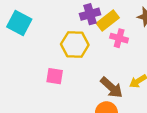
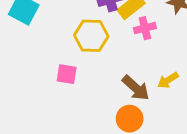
pink cross: (119, 38) -> (145, 28), turned -30

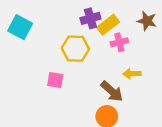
yellow arrow: (168, 80) -> (132, 74), moved, turned 30

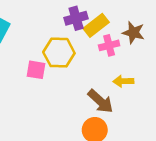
brown star: (147, 21) -> (133, 33), moved
pink square: (55, 80) -> (36, 70), moved

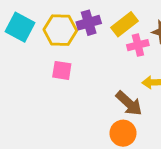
purple cross: (76, 18) -> (89, 23), moved
yellow hexagon: (59, 53) -> (60, 30), moved

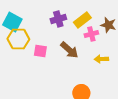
yellow hexagon: (60, 30) -> (18, 39), moved
brown arrow: (129, 103) -> (69, 50), moved

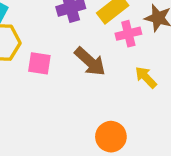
yellow arrow: (101, 59) -> (146, 77), turned 48

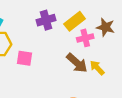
brown arrow: (90, 62) -> (77, 63), moved

